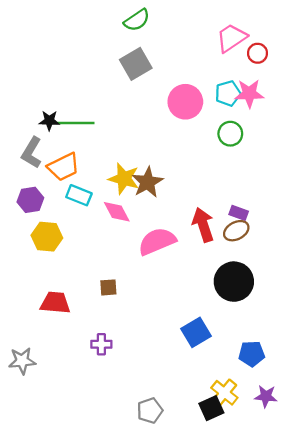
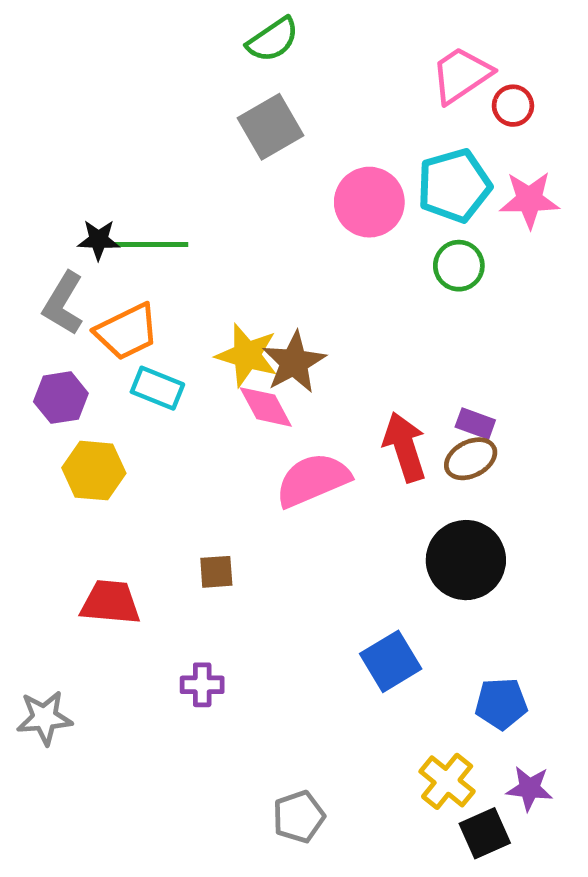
cyan pentagon: (228, 93) -> (454, 186), size x1.4
pink star: (249, 93) -> (529, 200), moved
pink diamond: (117, 212) -> (266, 407), moved
black square: (211, 408) -> (485, 833), moved

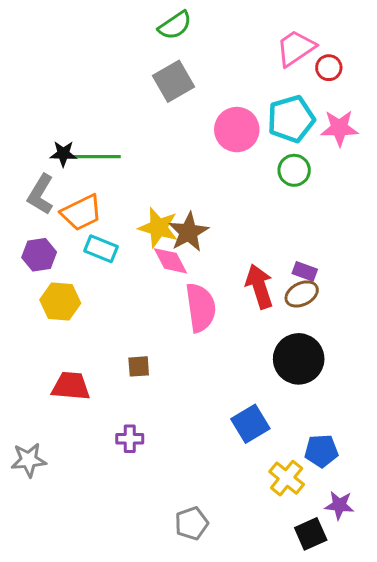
pink semicircle: (313, 480) -> (201, 308), turned 105
yellow cross: (447, 781) -> (287, 478), moved

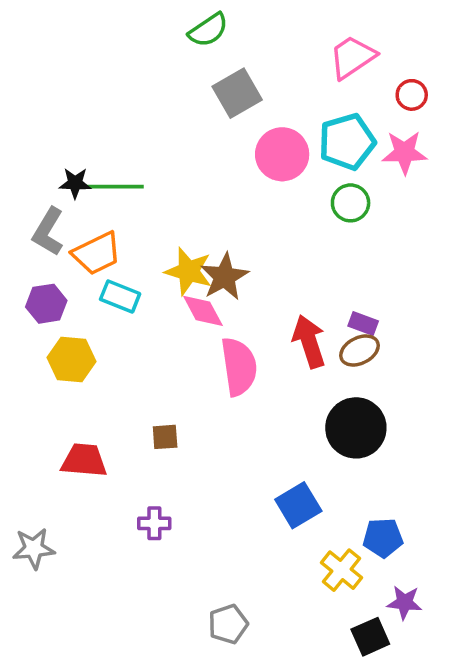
red circle: (329, 68) -> (412, 95), moved
gray square: (173, 81) -> (237, 93), moved

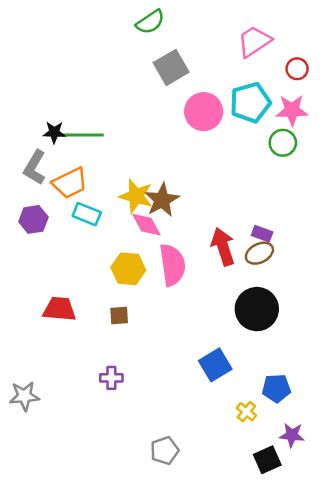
green circle: (350, 203) -> (283, 143), moved
yellow hexagon: (72, 359) -> (128, 269), moved
red trapezoid: (84, 460) -> (59, 309), moved
yellow cross: (342, 570) -> (246, 412), size x0.7

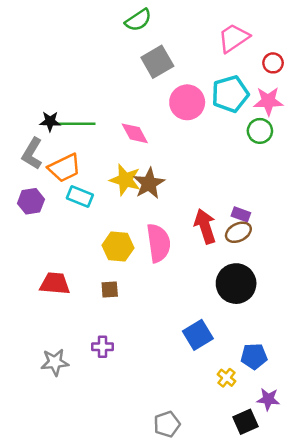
pink diamond: (146, 225) -> (135, 133), moved
gray star: (24, 396) -> (55, 362), moved
gray pentagon: (165, 451) -> (167, 424), moved

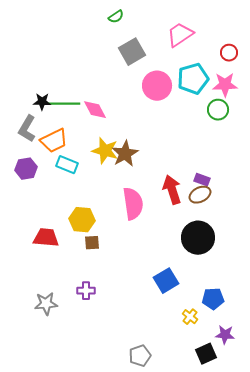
green semicircle: (138, 20) -> (116, 17), size x0.7
pink trapezoid: (234, 38) -> (180, 35), moved
pink diamond: (135, 133) -> (95, 110), moved
yellow hexagon: (118, 247) -> (82, 220), moved

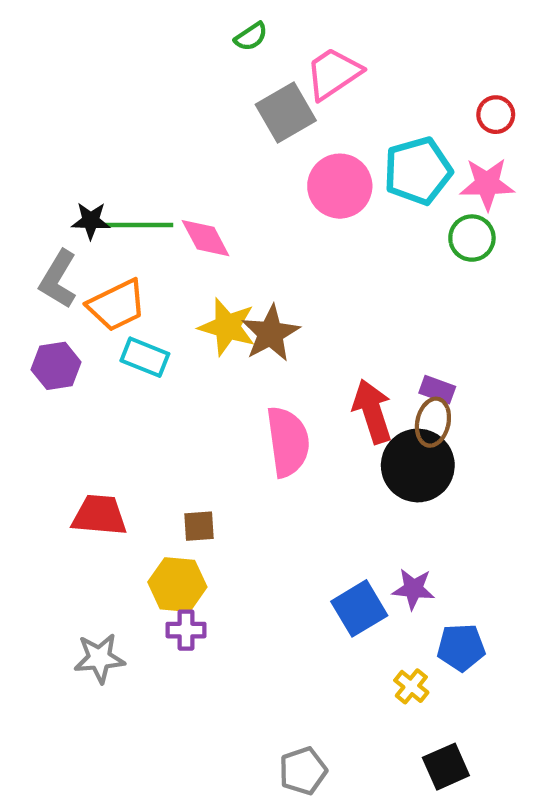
pink trapezoid: (180, 35) -> (333, 73), moved
brown ellipse: (200, 195) -> (433, 422), turned -50
yellow hexagon: (82, 220) -> (177, 585), moved
black circle: (198, 238) -> (418, 465), moved
purple star: (225, 335) -> (413, 589), moved

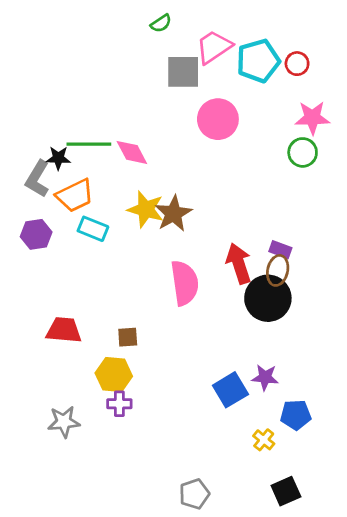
gray square: (286, 112) -> (183, 72), turned 30
red circle: (496, 115) -> (297, 64), moved
cyan pentagon: (418, 171) -> (258, 61), moved
black star: (91, 221) -> (58, 158), moved

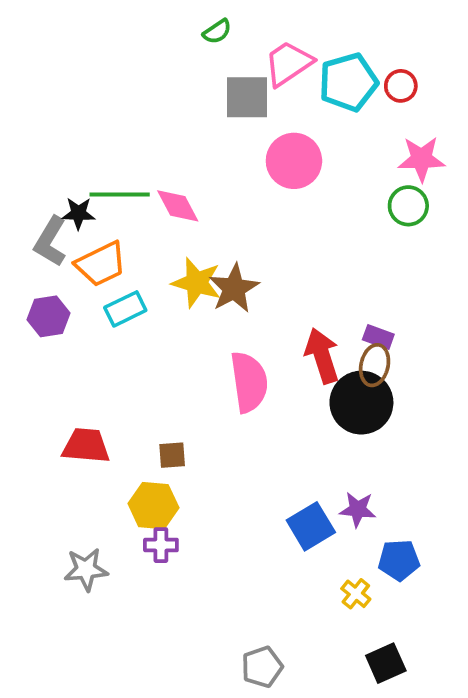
cyan rectangle: (93, 229) -> (125, 309), turned -48

